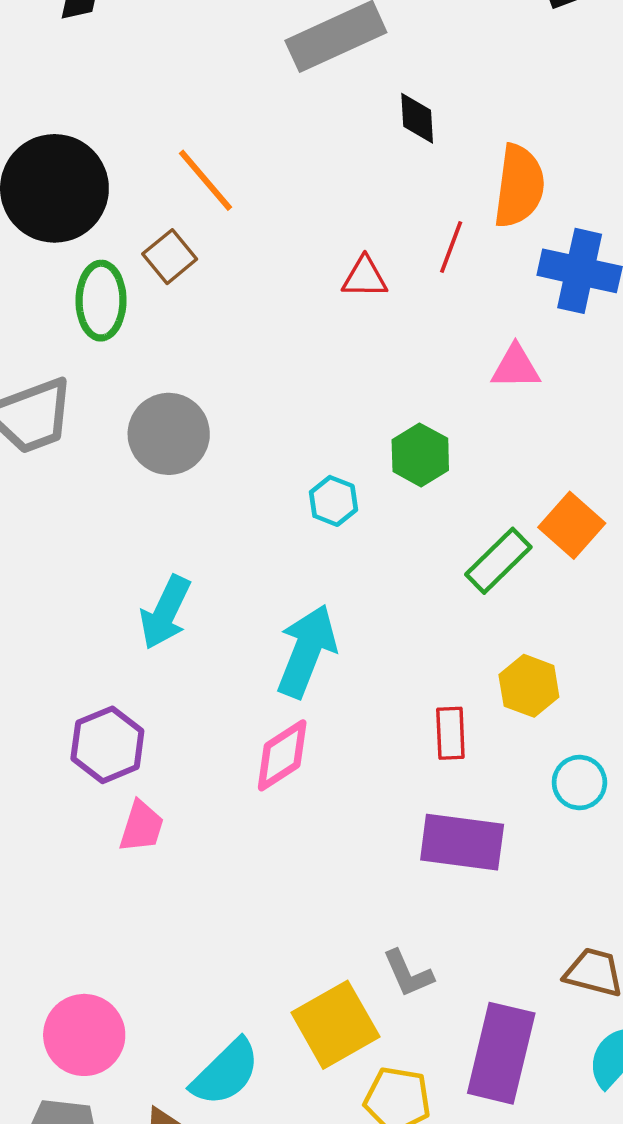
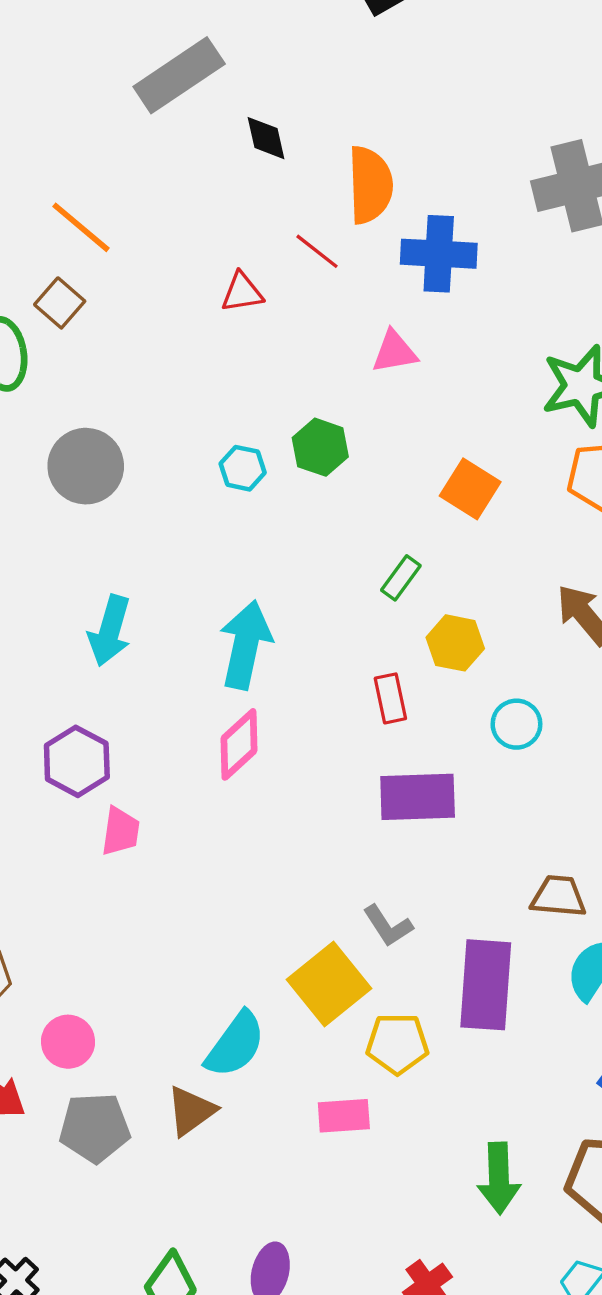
red line: (451, 247) -> (317, 251), turned -63
cyan hexagon: (333, 501) -> (243, 468), moved
green rectangle: (498, 561) -> (401, 578), moved, size x0.7
pink circle: (84, 1035) -> (68, 1042), moved, size x0.7

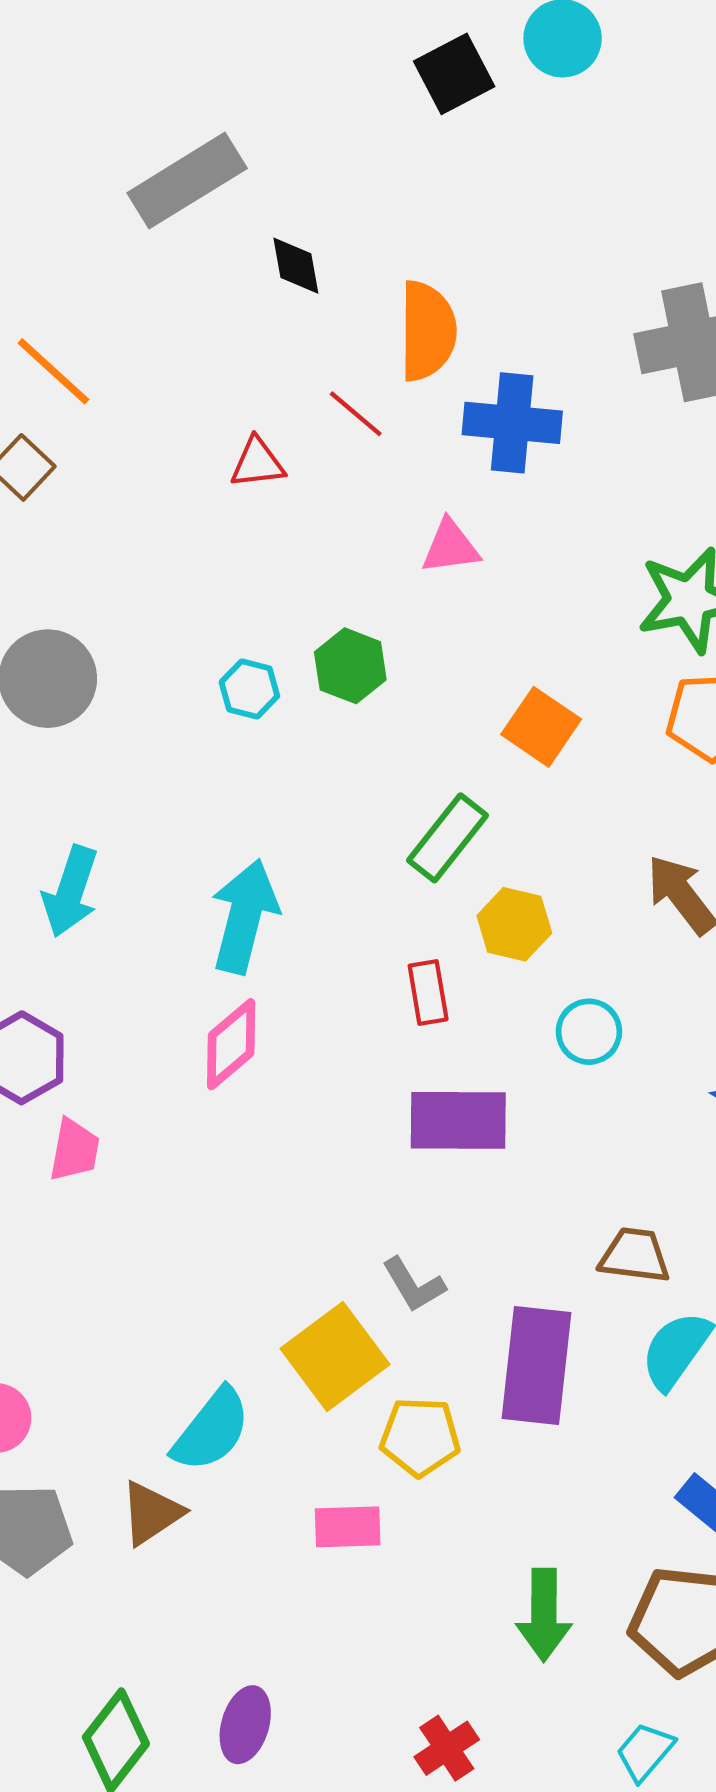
green rectangle: (401, 578) -> (447, 838), size x1.5

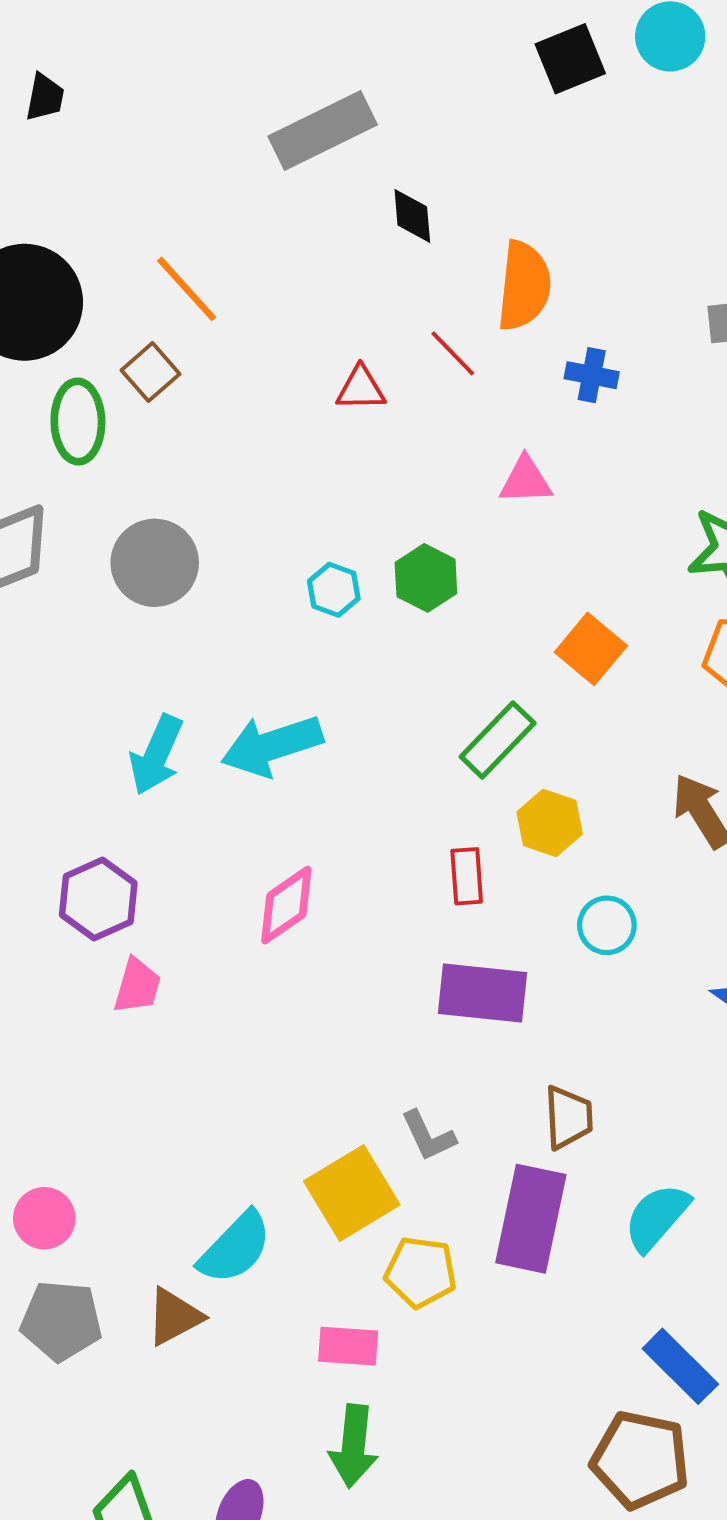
blue cross: (512, 423) -> (592, 375), size x0.6
cyan arrow: (244, 916) -> (272, 746), moved, turned -128
brown trapezoid: (635, 1255) -> (568, 1117), moved, turned 74
green arrow: (544, 1615) -> (353, 1446), moved

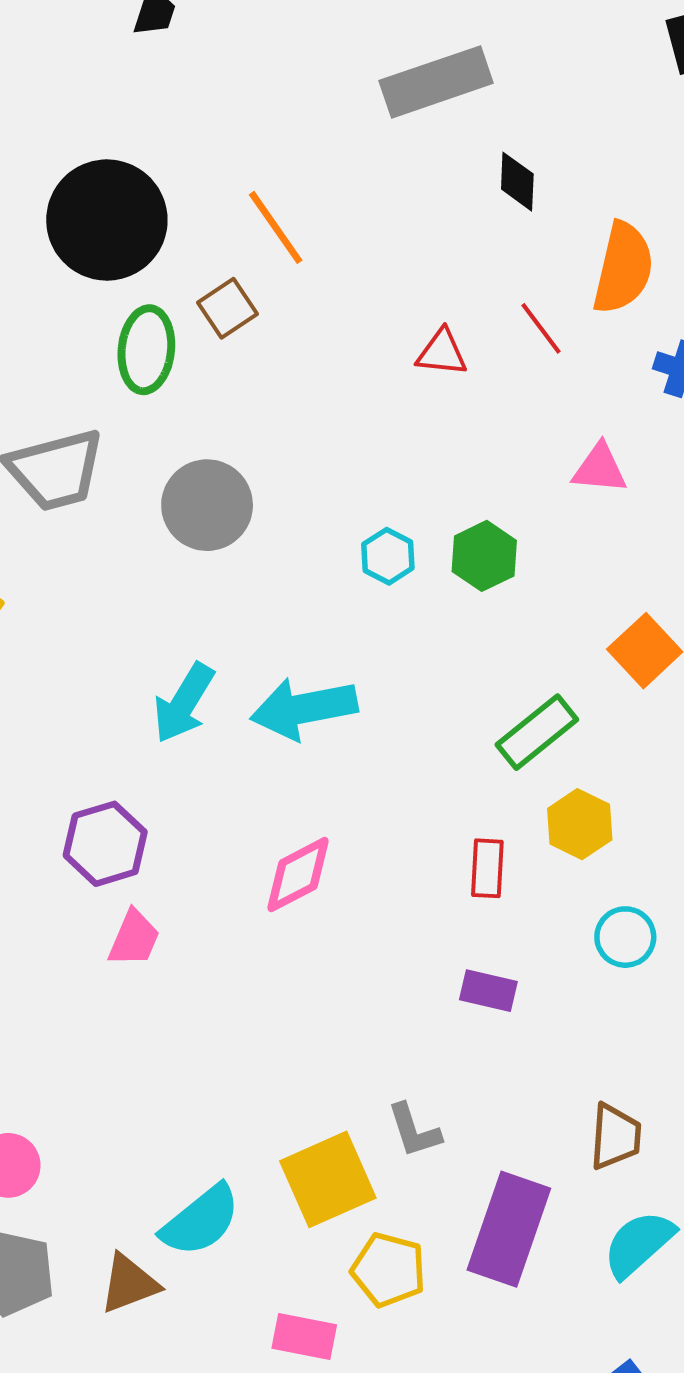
purple rectangle: (482, 993) -> (488, 991), size x0.6
brown trapezoid: (568, 1117) -> (615, 1137), moved

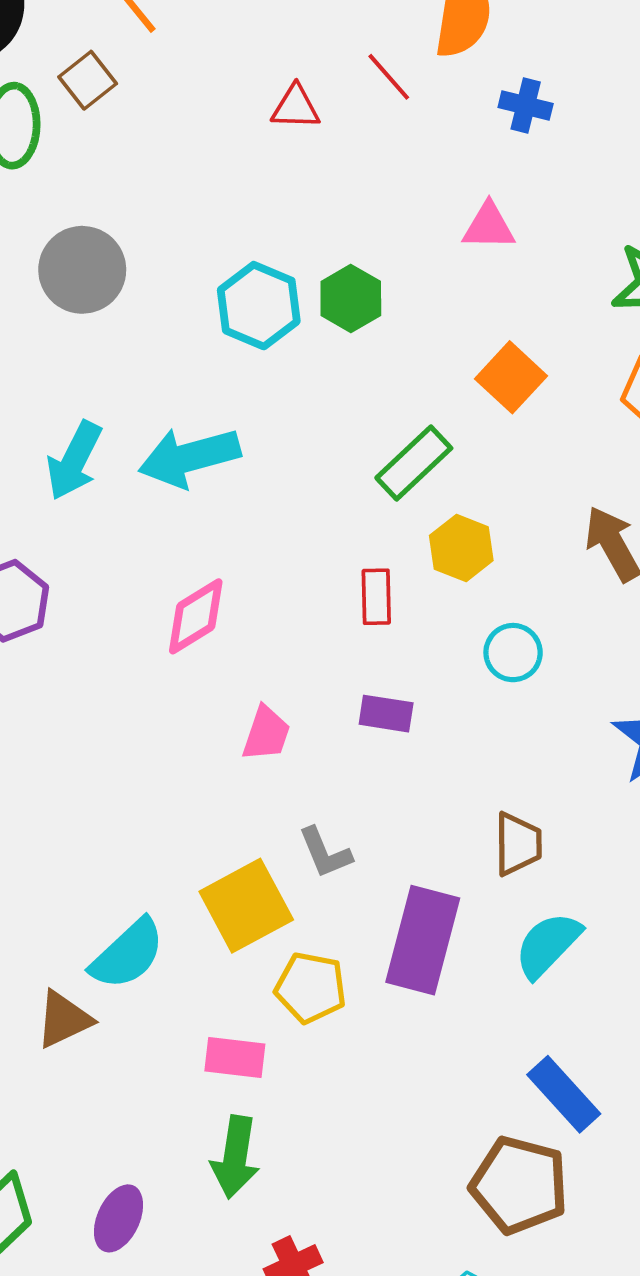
pink triangle: (600, 469) -> (489, 226), moved
cyan hexagon: (388, 556) -> (259, 306), size x1.6
pink trapezoid: (134, 938) -> (266, 734), moved

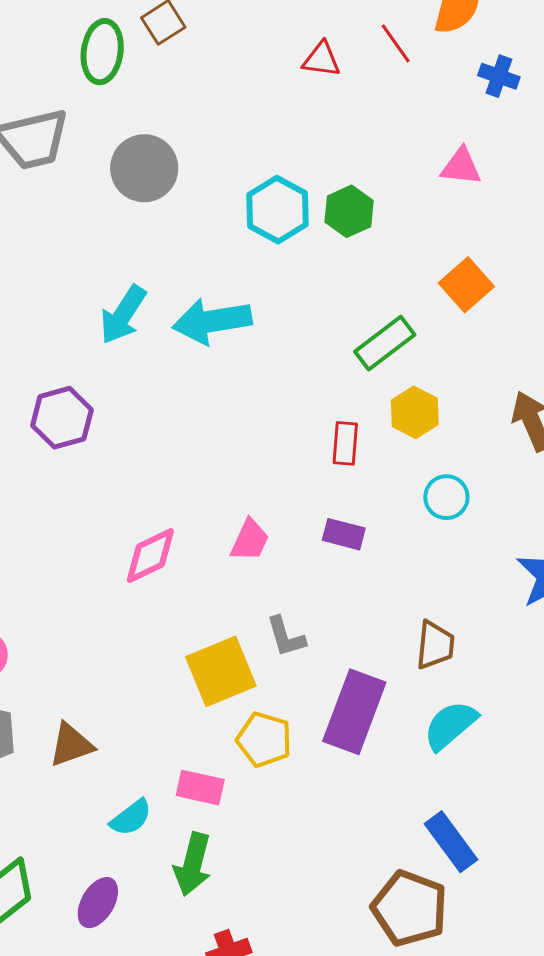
pink diamond: (196, 616) -> (150, 556), moved
cyan semicircle: (128, 954) -> (131, 818), moved, size x0.7

